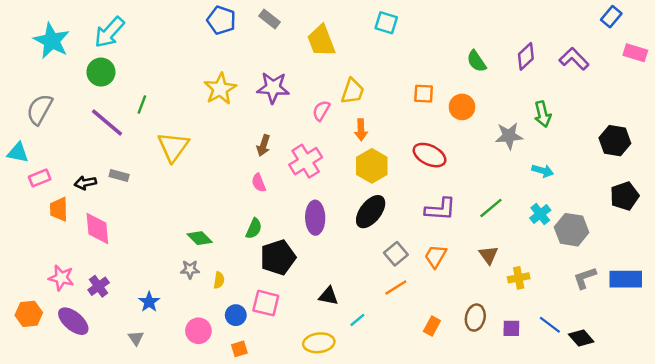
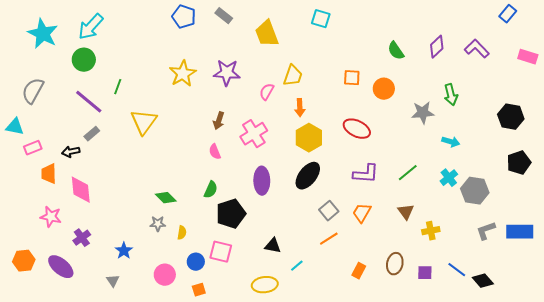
pink rectangle: (635, 53) -> (528, 57), moved
gray rectangle: (119, 176) -> (92, 134), moved, turned -56
pink star: (61, 278) -> (51, 217), moved

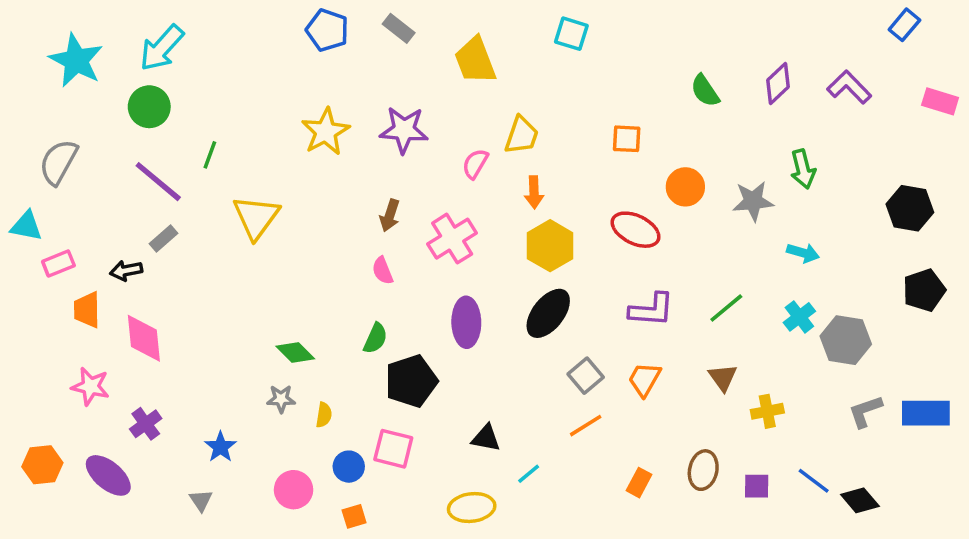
orange circle: (384, 89) -> (685, 187), moved

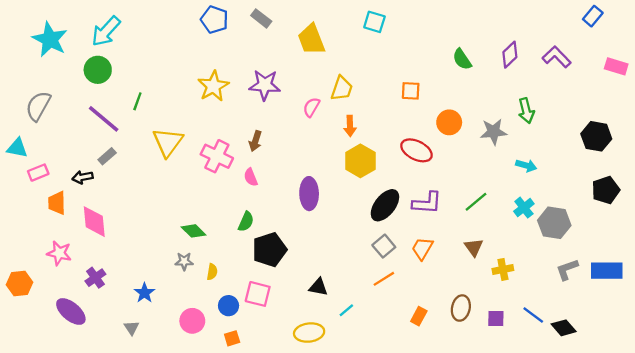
pink cross: (452, 239) -> (217, 156), moved, turned -32
black ellipse: (548, 313) -> (385, 205), moved
purple ellipse: (466, 322) -> (309, 194), moved
orange hexagon: (42, 465) -> (20, 283), moved

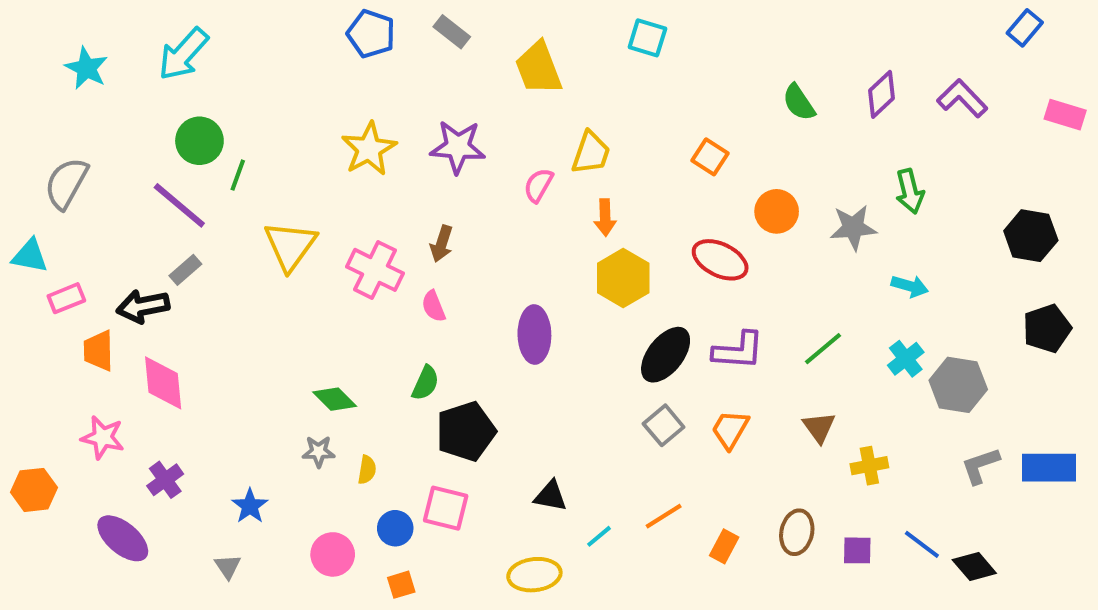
cyan star: (50, 39) -> (86, 68), size x0.7
green circle: (98, 70) -> (199, 141), moved
orange square: (411, 91) -> (710, 157), turned 30
black arrow: (83, 177) -> (143, 306), size x1.4
orange line: (384, 279) -> (664, 516), moved

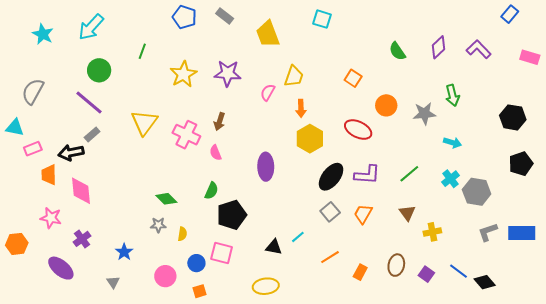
green line: (238, 175) -> (142, 51), moved
cyan line: (599, 536) -> (298, 237), moved
purple square: (857, 550) -> (426, 274), turned 35

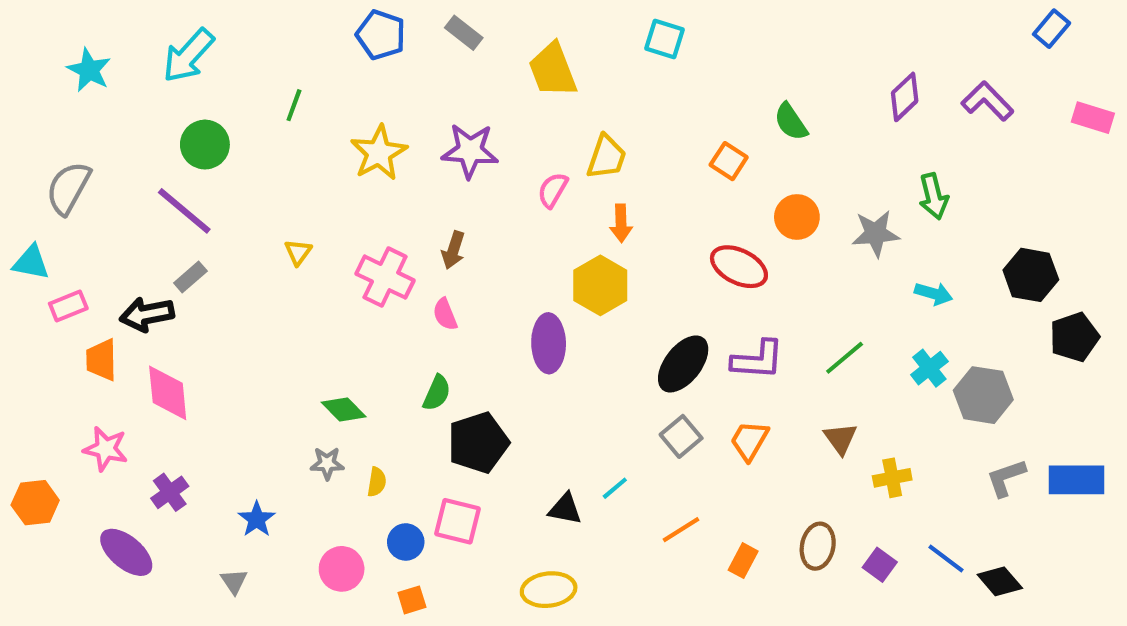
green semicircle: (397, 51) -> (791, 122), moved
black hexagon: (513, 117) -> (1031, 275), moved
yellow triangle: (144, 122) -> (298, 252), size x0.5
yellow hexagon: (310, 139) -> (600, 285), moved

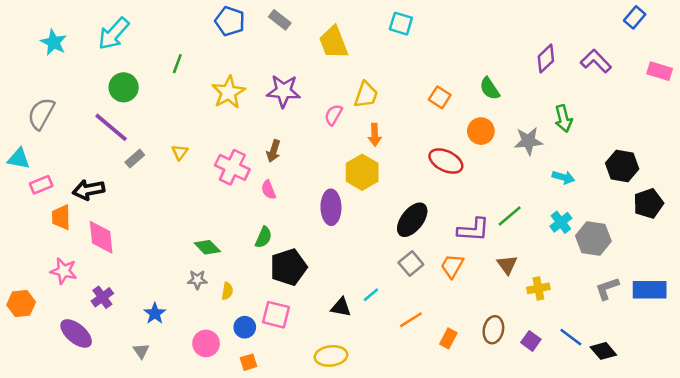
green semicircle: (791, 122) -> (490, 89), moved
gray rectangle: (190, 277) -> (135, 159), moved
purple L-shape: (758, 360) -> (473, 230), moved

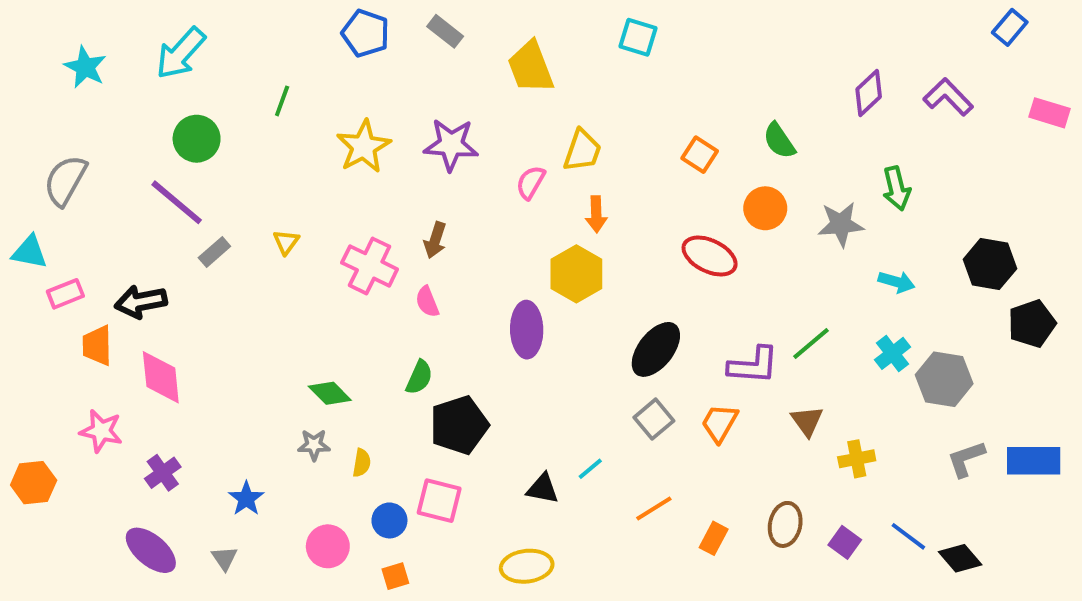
purple ellipse: (76, 333) -> (151, 550), moved

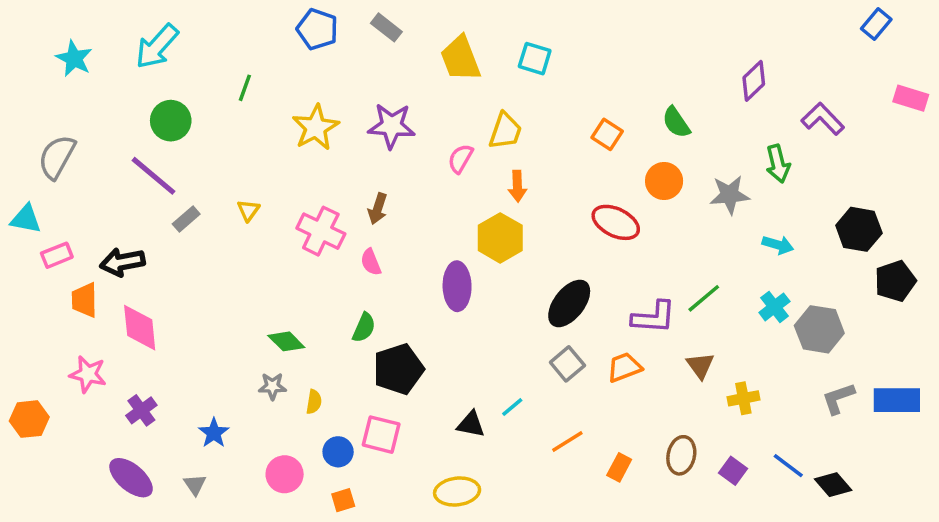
cyan square: (638, 37) -> (535, 59), moved
purple L-shape: (948, 97) -> (823, 119), moved
orange trapezoid: (720, 423) -> (624, 367), turned 39

